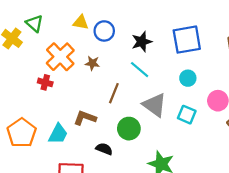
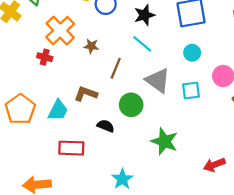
brown star: (92, 63) -> (91, 46), moved
cyan square: (187, 115) -> (191, 90), turned -30

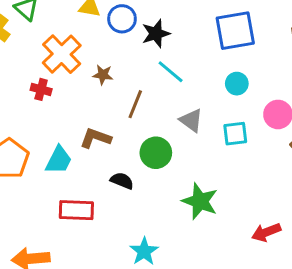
black star: (144, 15) -> (156, 34), moved
gray triangle: (158, 80) -> (191, 120), size x0.7

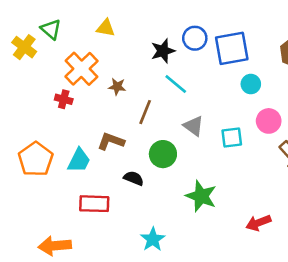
blue circle: (122, 19) -> (195, 38), moved
cyan circle: (237, 84) -> (251, 84), moved

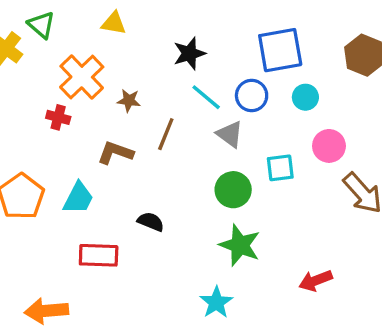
blue circle: (195, 38) -> (252, 96), moved
gray triangle: (194, 126) -> (230, 134), moved
brown L-shape: (111, 141) -> (115, 153), moved
green circle: (163, 154) -> (233, 190), moved
cyan star: (153, 239) -> (216, 302), moved

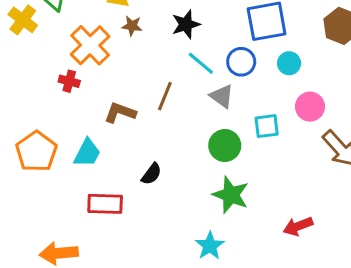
brown star: (129, 101) -> (132, 26), moved
black semicircle: (151, 222) -> (151, 174), turned 105

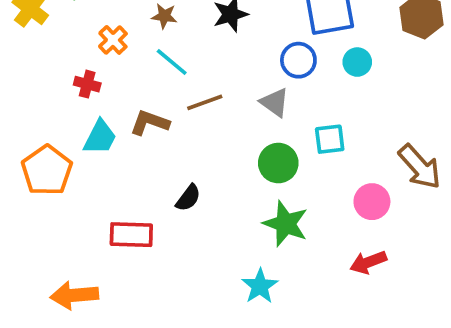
orange cross: (90, 45) -> (113, 40), size x0.6
cyan line: (201, 63) -> (172, 62), moved
brown line: (165, 96) -> (205, 102), turned 48
pink circle: (310, 107) -> (372, 202), moved
cyan trapezoid: (87, 153) -> (100, 137), moved

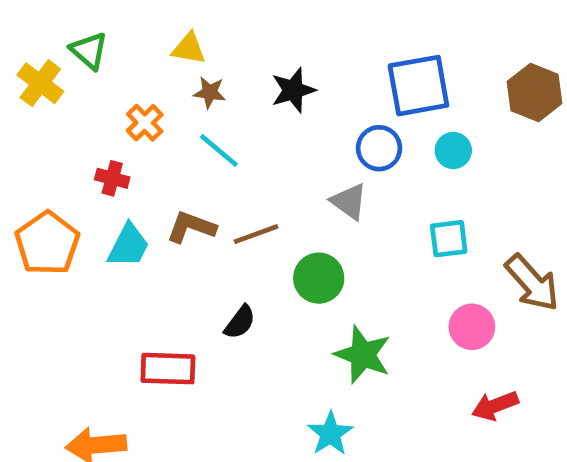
brown line: (205, 102) -> (256, 234), moved
cyan square: (330, 139) -> (449, 239), moved
green circle: (278, 163) -> (319, 278), moved
orange pentagon: (47, 170) -> (47, 243), moved
red arrow: (368, 262) -> (495, 406), moved

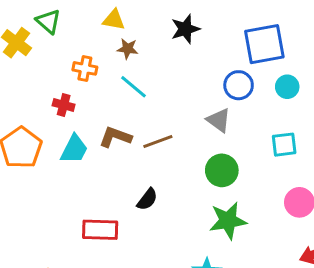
black star: (293, 90) -> (185, 29), moved
orange cross: (145, 123) -> (85, 68), turned -35
green circle: (319, 278) -> (222, 170), moved
green star: (363, 355) -> (228, 221), turned -30

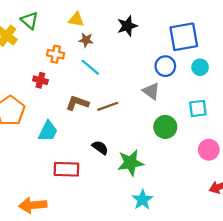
cyan trapezoid: (74, 149) -> (48, 131), moved
green circle: (222, 170) -> (165, 127), moved
black semicircle: (147, 199) -> (100, 148), turned -91
green star: (228, 221) -> (131, 163), moved

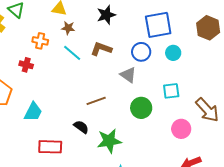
brown L-shape: (77, 103) -> (101, 49), moved
brown line: (108, 106) -> (96, 101), moved

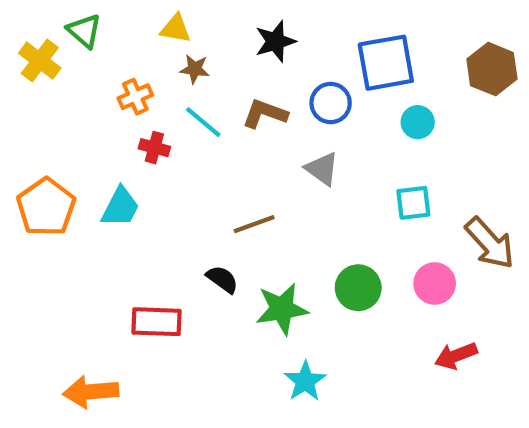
orange cross: (40, 41) -> (135, 97), turned -35
blue circle: (141, 52) -> (331, 103), moved
red cross: (26, 65) -> (154, 148), moved
green circle: (141, 108) -> (358, 288), moved
cyan trapezoid: (33, 112) -> (120, 207), moved

